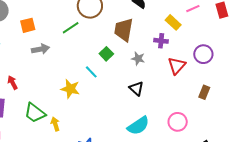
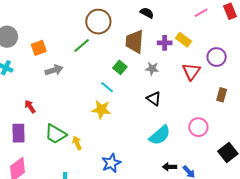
yellow rectangle: (173, 22) -> (184, 40), moved
purple cross: (161, 41) -> (165, 43), moved
yellow star: (70, 89) -> (101, 110), moved

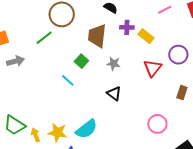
purple cross: (165, 43) -> (127, 27), moved
yellow star: (101, 110) -> (58, 133), moved
cyan semicircle: (160, 135) -> (86, 129), moved

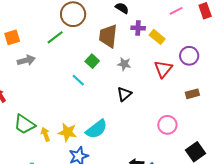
brown rectangle: (182, 93) -> (192, 94), turned 56
black triangle: (114, 94) -> (124, 94), turned 42

